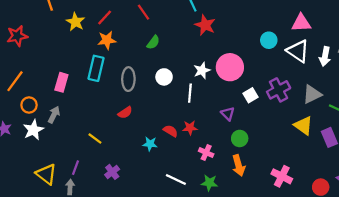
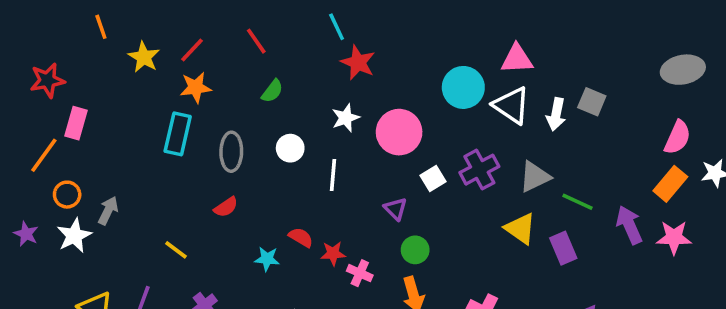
cyan circle: (269, 40) -> (463, 87), size x1.5
white star: (202, 70) -> (346, 118), moved
pink rectangle: (61, 82) -> (76, 123), moved
red star: (190, 128) -> (333, 253), moved

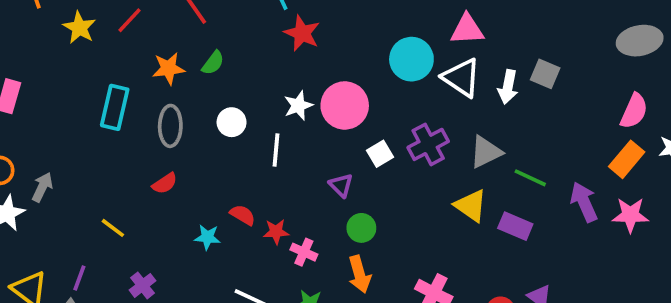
orange star: (196, 87) -> (168, 68), moved
white star: (346, 118) -> (298, 105), moved
purple rectangle: (563, 248) -> (515, 226), turned -44

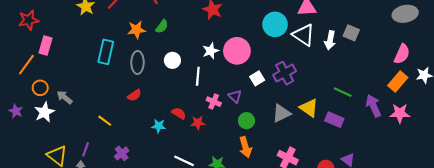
gray triangle: (486, 152) -> (281, 113), moved
gray arrow: (42, 187) -> (65, 97), turned -77
pink cross: (304, 252) -> (214, 102), moved

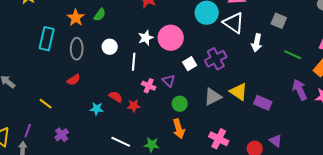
orange star: (136, 30) -> (76, 18), turned -30
white arrow: (330, 40) -> (257, 43), moved
green line: (343, 92) -> (293, 55), moved

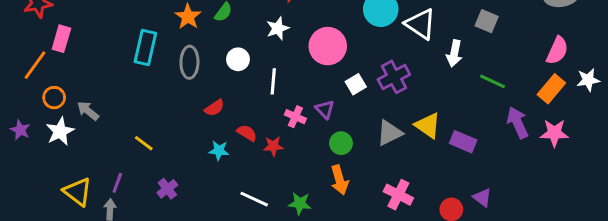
white star: (146, 38) -> (278, 28), moved
green line: (293, 55) -> (493, 81), moved
red semicircle: (74, 80) -> (214, 108), moved

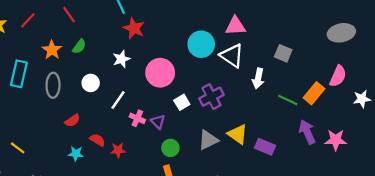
white line: (273, 81) -> (118, 100), turned 30
orange rectangle: (551, 89) -> (314, 93), moved
pink cross: (295, 117) -> (137, 118), moved

